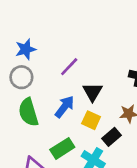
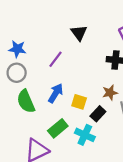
blue star: (26, 49) -> (17, 49), turned 30
black triangle: (93, 92) -> (79, 33), moved

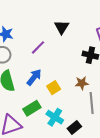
yellow square: (79, 102) -> (54, 88), turned 32
black rectangle: (98, 114) -> (74, 128), moved

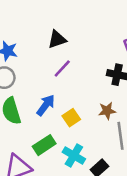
black triangle: (62, 27) -> (57, 39), moved, turned 42
purple line: (38, 47) -> (62, 69), moved

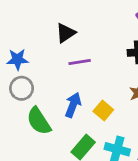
purple line: (62, 69) -> (80, 62), turned 54

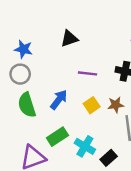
purple line: (80, 62) -> (87, 73), moved
yellow square: (103, 111) -> (92, 105), moved

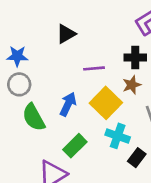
yellow square: (92, 105) -> (106, 103), size x1.6
brown star: (116, 105) -> (132, 85), moved
cyan cross: (85, 146) -> (118, 136), moved

